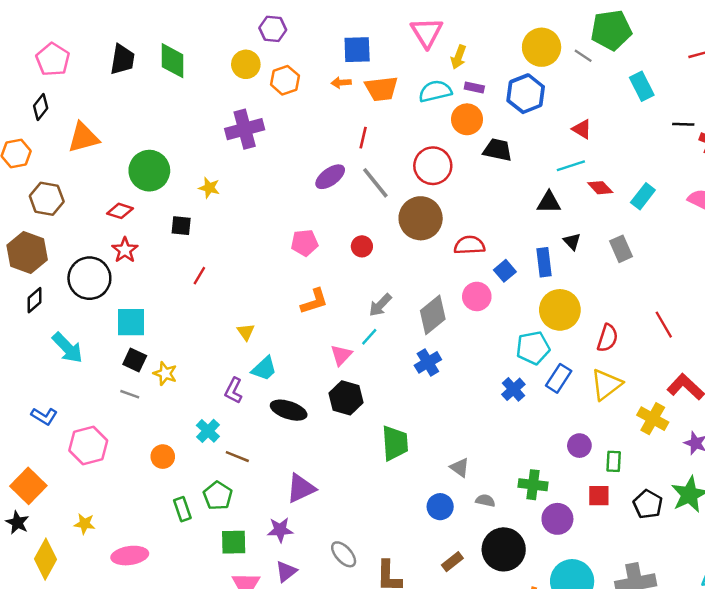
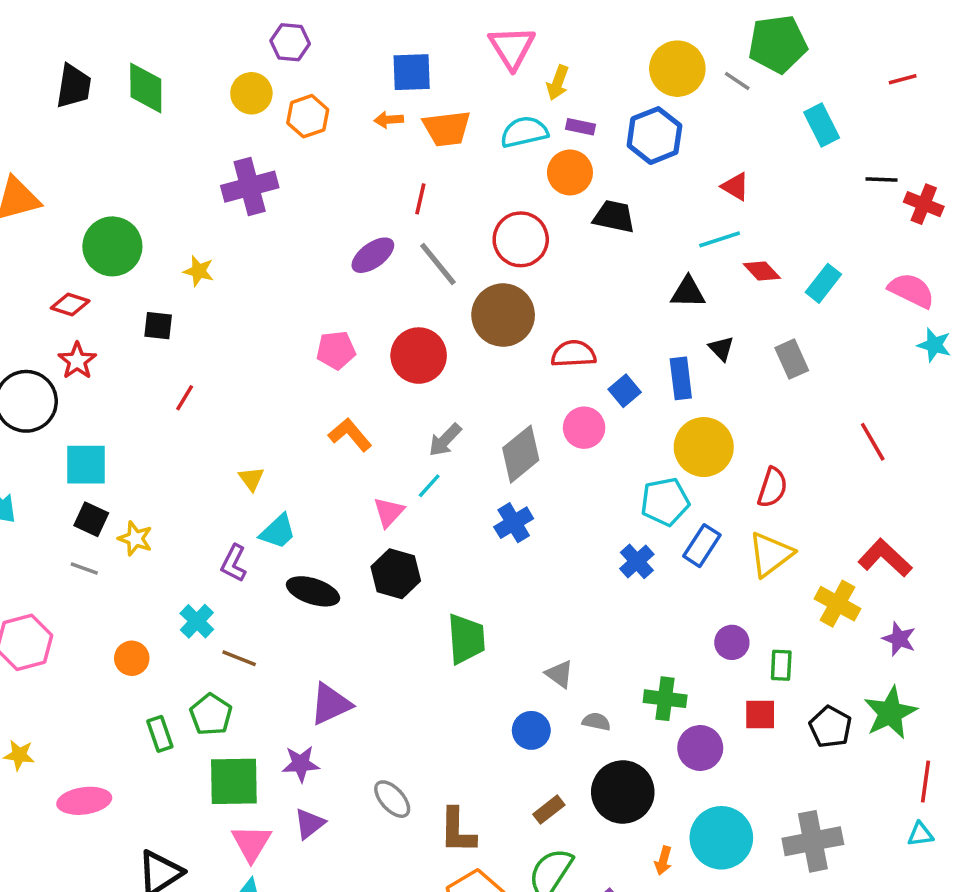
red circle: (362, 246) -> (419, 356), size x1.8
orange L-shape: (314, 301) -> (350, 435), turned -112
red line: (664, 325) -> (873, 442), moved
green square: (234, 542) -> (234, 781), size x1.4

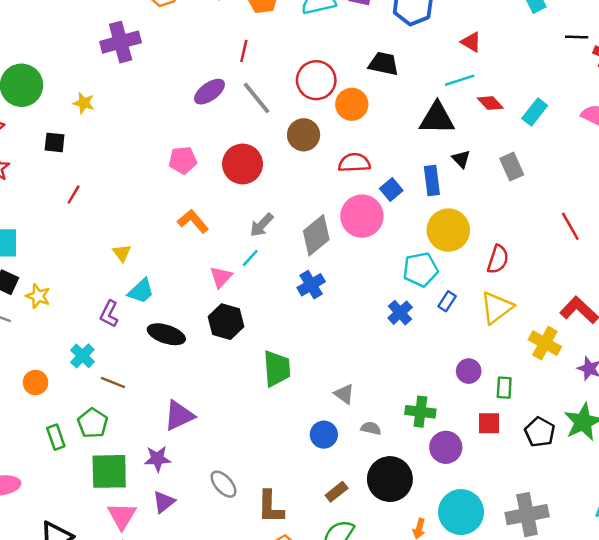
orange circle: (570, 172) -> (352, 104), moved
black triangle: (688, 292) -> (437, 118), size x1.4
brown circle: (503, 315) -> (304, 135), size x0.7
pink circle: (584, 428) -> (362, 216), size x1.4
blue rectangle: (702, 546) -> (447, 301), size x0.7

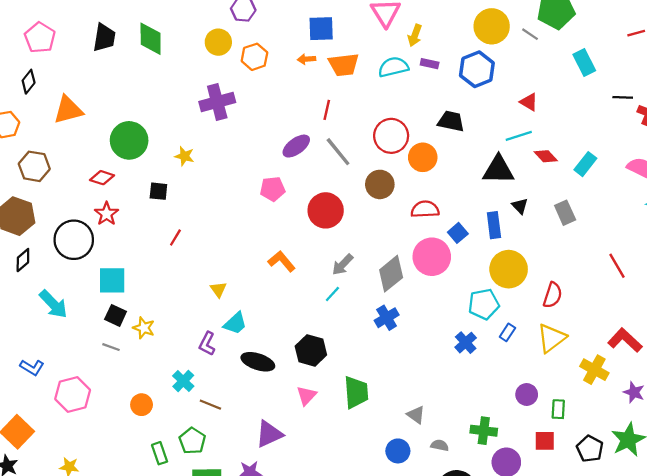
pink pentagon: (183, 160) -> (273, 189), moved
pink triangle: (221, 277) -> (306, 396), moved

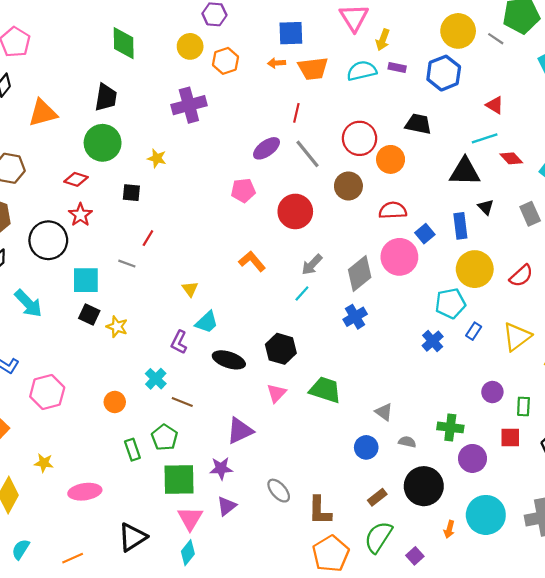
black trapezoid: (104, 38) -> (106, 97), moved
red semicircle: (553, 295) -> (521, 276), moved, turned 30
gray line: (111, 347) -> (127, 264), moved
green trapezoid: (356, 392) -> (325, 390), turned -68

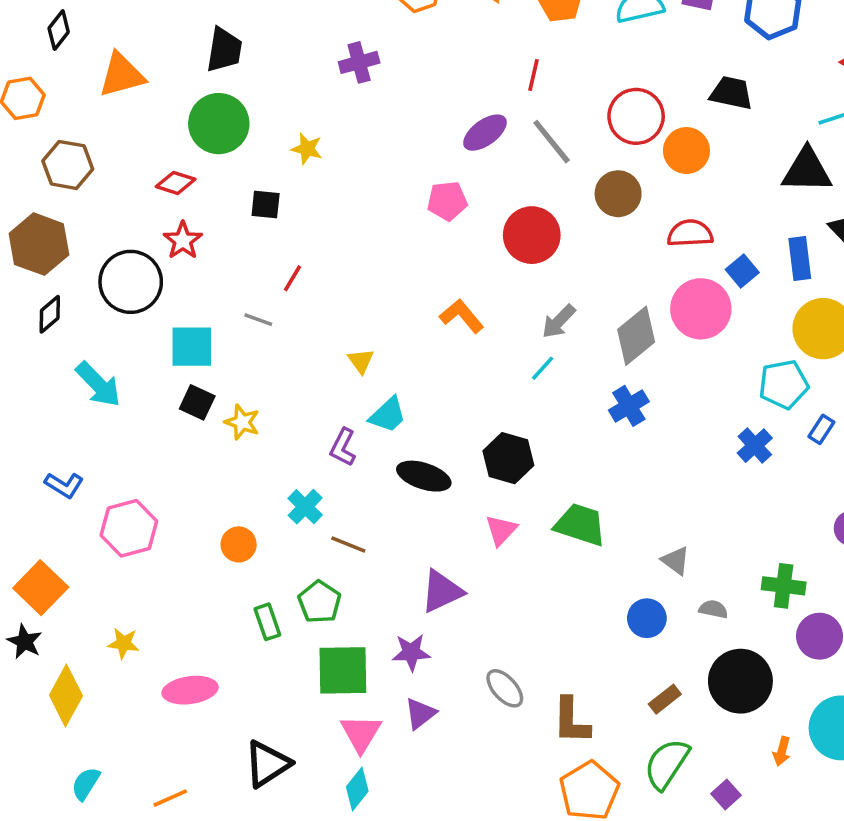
purple cross: (189, 105) -> (359, 62), size x0.7

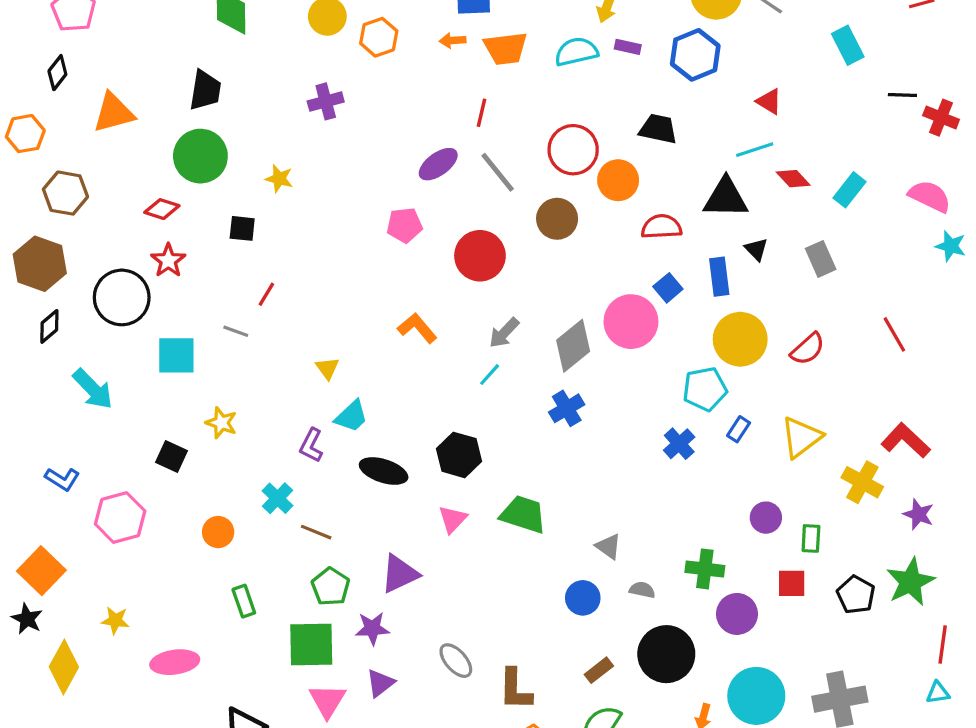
red semicircle: (690, 233) -> (661, 227), moved
black square: (197, 402) -> (172, 457), moved
green pentagon: (320, 602) -> (331, 587), moved

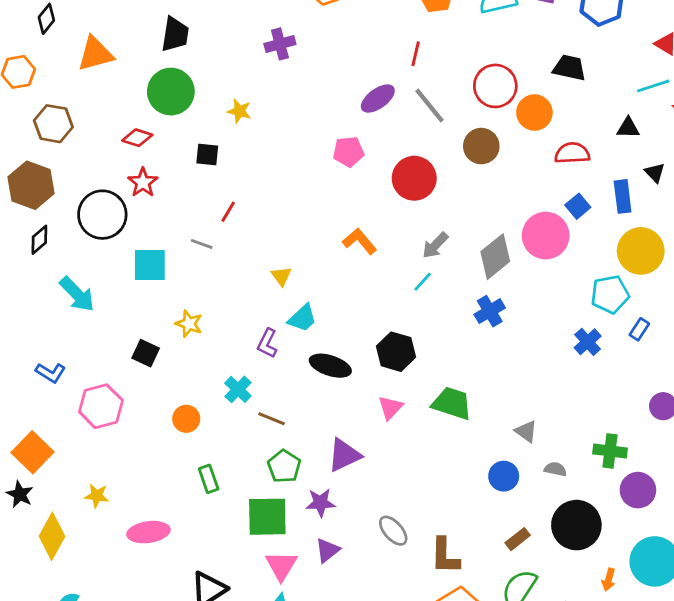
black triangle: (726, 198) -> (628, 128), size x0.6

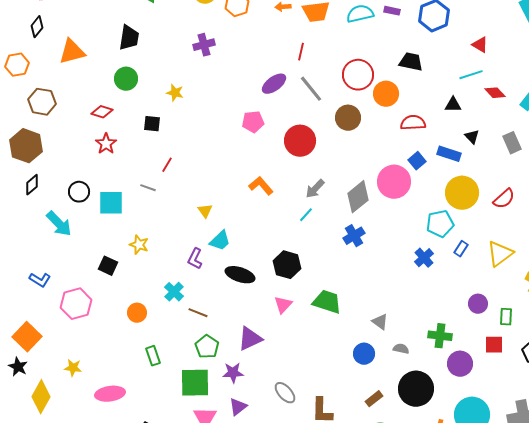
green circle: (171, 92) -> (126, 79), size x0.7
blue rectangle: (623, 196) -> (449, 154), turned -65
black circle: (102, 215) -> (79, 192), moved, size x0.6

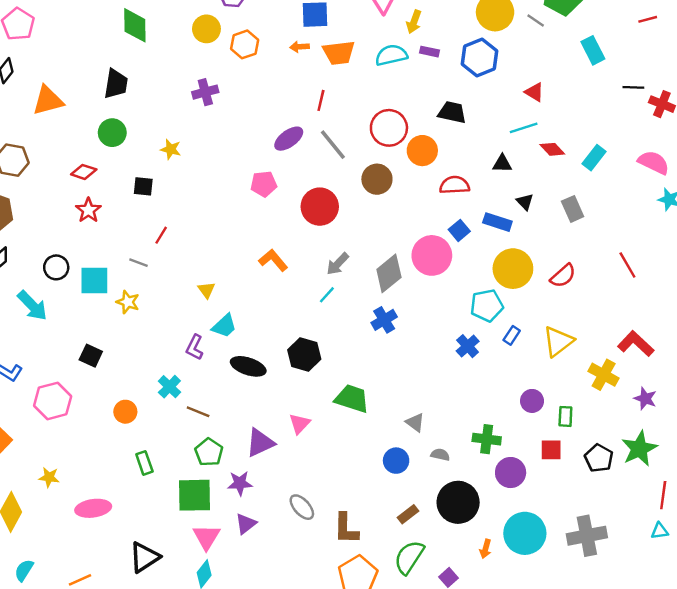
yellow star: (139, 245) -> (128, 302), moved
pink triangle: (283, 305) -> (299, 424), moved

